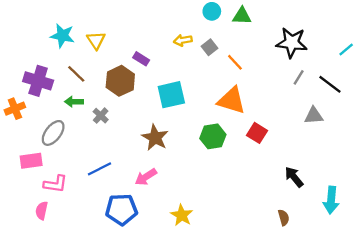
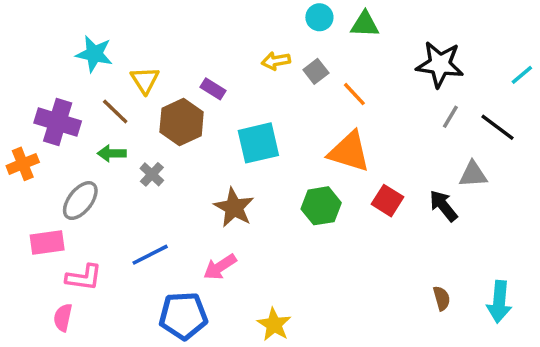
yellow triangle: (96, 40) -> (145, 80), moved
black arrow: (294, 177) -> (443, 206), moved
brown semicircle: (284, 218) -> (442, 298), moved

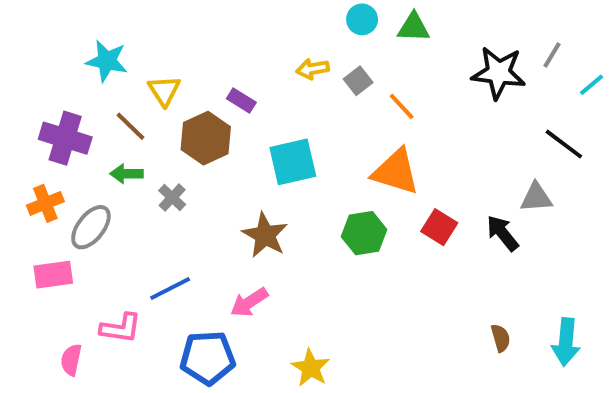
gray line: (450, 117) -> (552, 55), moved
orange cross: (23, 164) -> (45, 203), moved
pink L-shape: (84, 277) -> (121, 328), moved

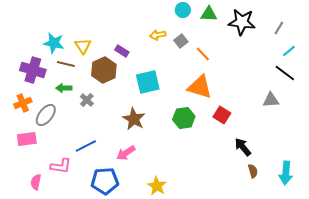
cyan star: (107, 61) -> (54, 43), moved
black star: (499, 73) -> (242, 22), moved
cyan line: (592, 85) -> (289, 51), moved
brown line: (131, 126) -> (66, 64), turned -30
black arrow: (503, 233) -> (243, 147), moved

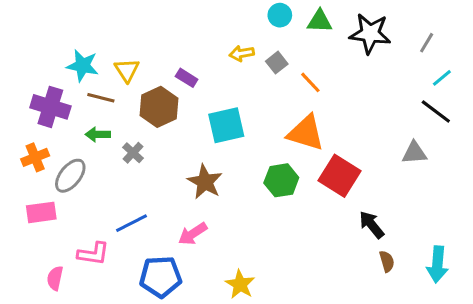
red square: (222, 115) -> (339, 176), size x1.5

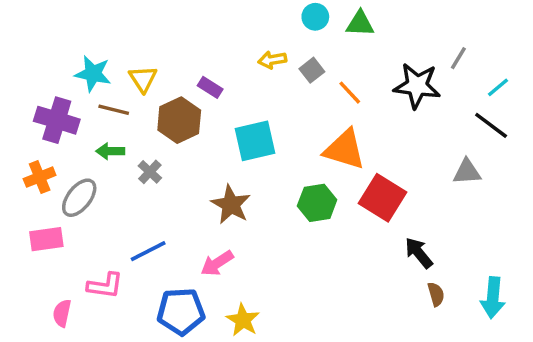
black star: (370, 33) -> (417, 86), moved
gray line: (427, 43) -> (458, 58), moved
yellow star: (240, 284) -> (243, 320), moved

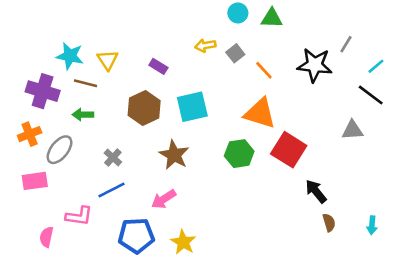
brown hexagon: (179, 120) -> (144, 108), moved
gray cross: (150, 172) -> (113, 157), moved
cyan arrow: (493, 298) -> (372, 225), size x0.6

